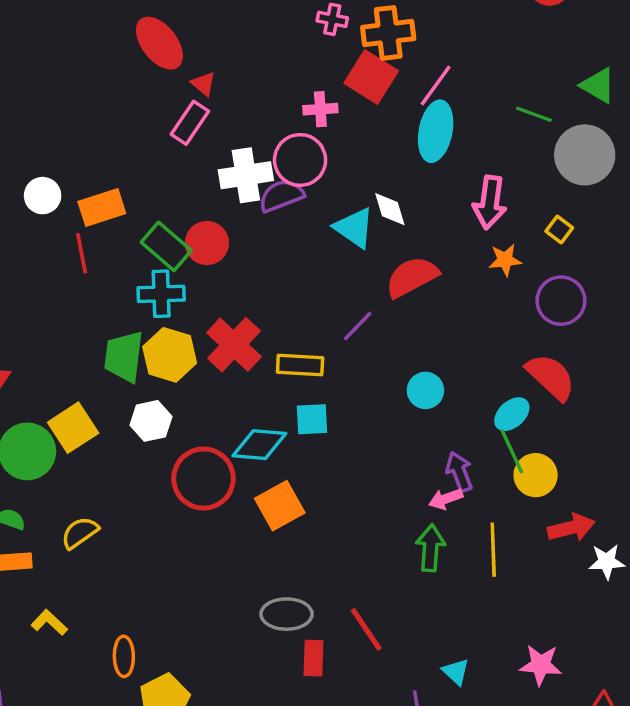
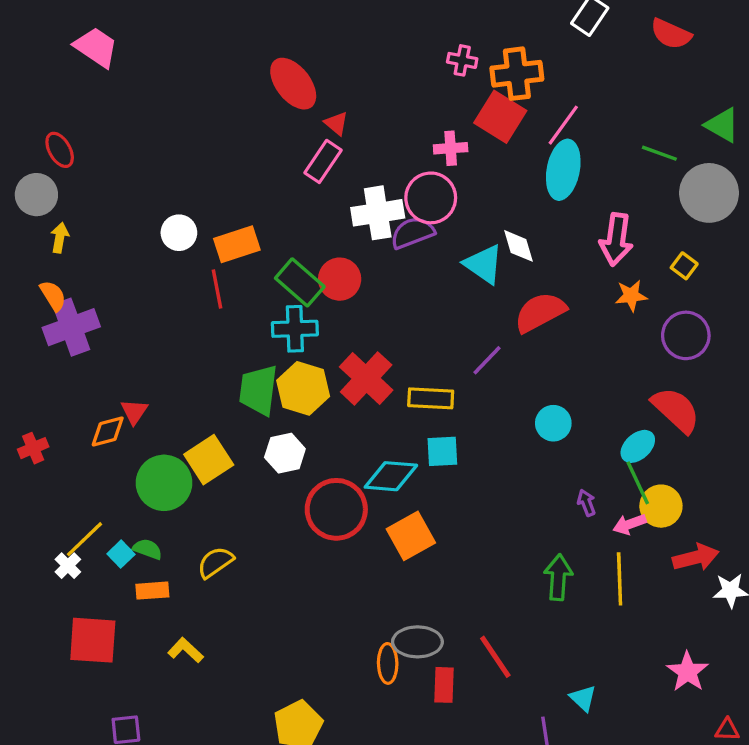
purple arrow: (459, 472) -> (586, 503), size x0.7
pink arrow: (446, 499) -> (630, 524), moved
orange ellipse: (124, 656) -> (388, 663), moved
pink star: (541, 665) -> (687, 672), moved, turned 30

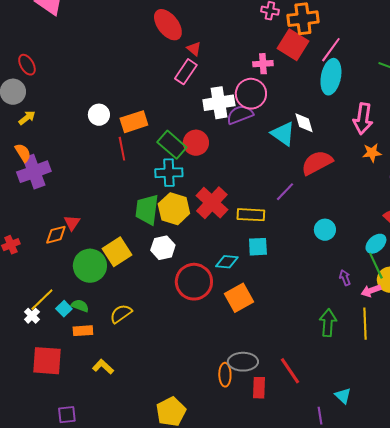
yellow arrow: (60, 238) -> (27, 118), turned 42
cyan diamond: (391, 476) -> (227, 262), size x0.7

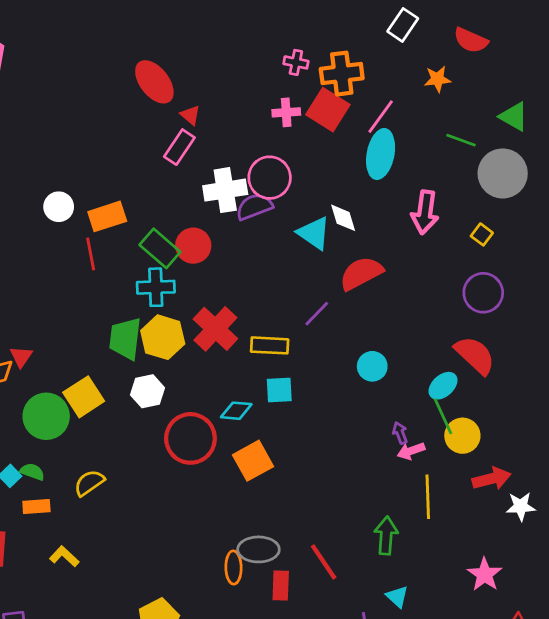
pink cross: (263, 64) -> (286, 112), moved
orange star: (372, 153) -> (437, 79), moved
pink arrow: (371, 291) -> (411, 451), moved
green arrow: (328, 323) -> (386, 536), moved

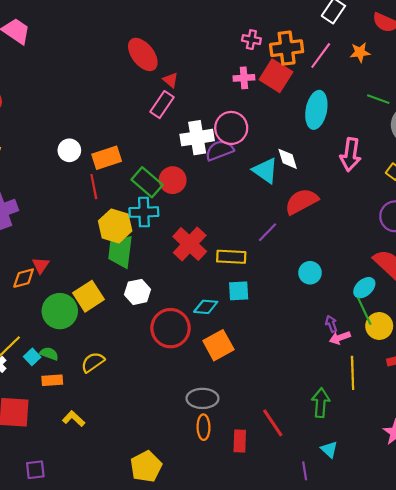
pink line: (381, 117) -> (321, 56), moved
yellow hexagon: (163, 337) -> (115, 226), moved
gray ellipse: (258, 549) -> (202, 398), moved

